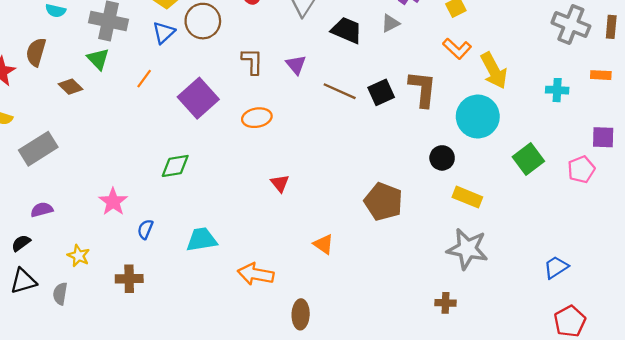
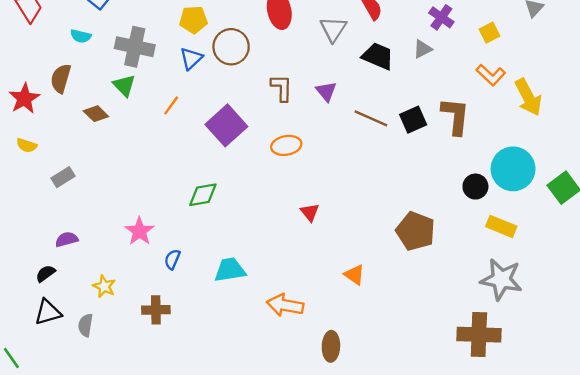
cyan circle: (478, 117) -> (513, 169), moved
gray rectangle: (38, 149) -> (63, 177), size x0.6
brown cross: (446, 303) -> (479, 335), size x2.0

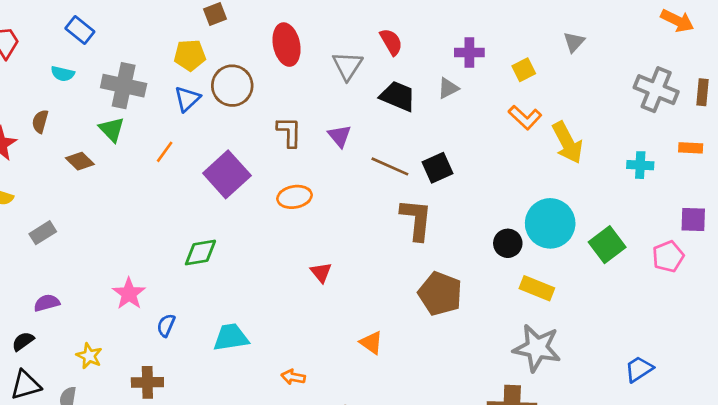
purple cross: (441, 17) -> (469, 53), turned -35
brown semicircle: (61, 78) -> (40, 121), size x0.7
brown L-shape: (455, 116) -> (416, 219), moved
orange arrow: (285, 305) -> (293, 377), size x0.6

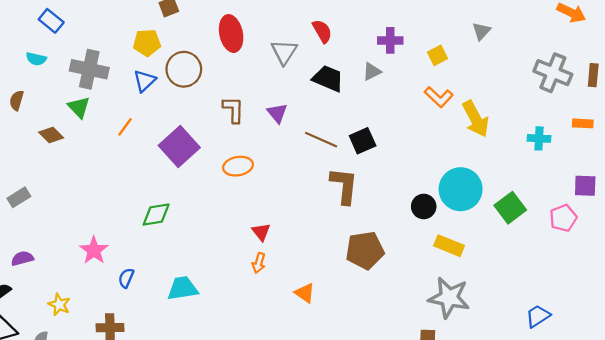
brown pentagon: (440, 294) -> (365, 250), turned -30
orange arrow: (293, 377) -> (259, 263), moved, turned -84

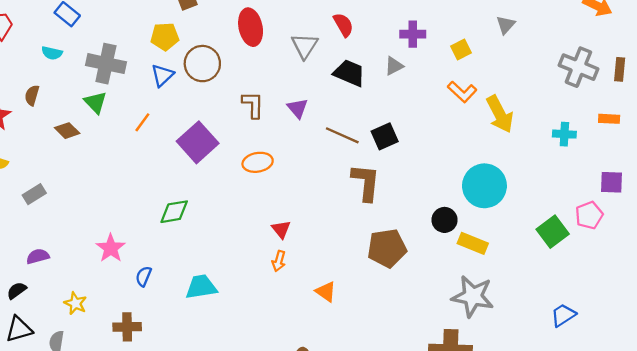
black circle: (424, 206) -> (445, 220), moved
green square: (510, 208) -> (553, 232), moved

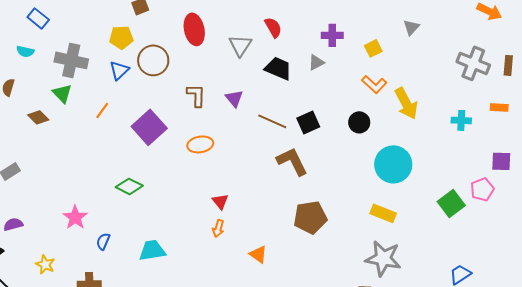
brown L-shape: (366, 182) -> (292, 161), turned -32
green diamond: (174, 212) -> (129, 186), turned 36
black circle: (445, 220) -> (359, 122), moved

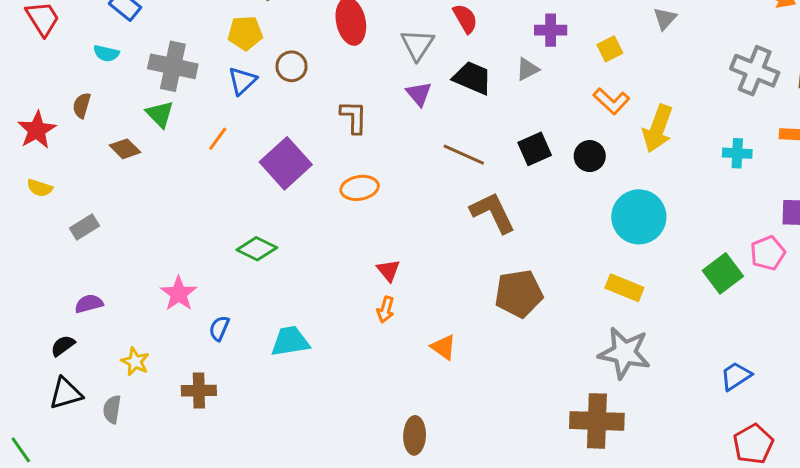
brown circle: (153, 60) -> (292, 66), size x0.7
purple triangle: (234, 98) -> (419, 94), moved
yellow arrow: (406, 103) -> (658, 129), turned 48
black square: (308, 122) -> (535, 149), moved

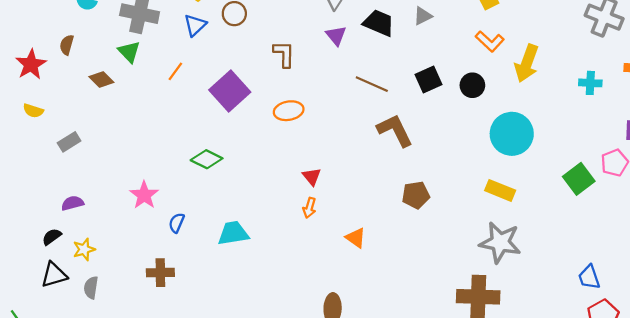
brown pentagon: (519, 294) -> (416, 195), size x0.7
yellow star: (135, 362) -> (84, 249), moved, turned 30
blue trapezoid: (736, 376) -> (589, 277), moved, turned -76

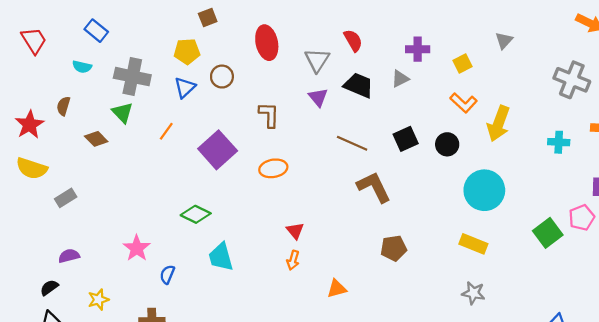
yellow semicircle: (33, 111) -> (32, 168), size x1.6
cyan trapezoid: (233, 233) -> (221, 257), moved, turned -96
orange triangle: (356, 238) -> (337, 289), turned -50
gray star: (500, 242) -> (473, 293), size x0.6
yellow star: (84, 249) -> (98, 300), moved

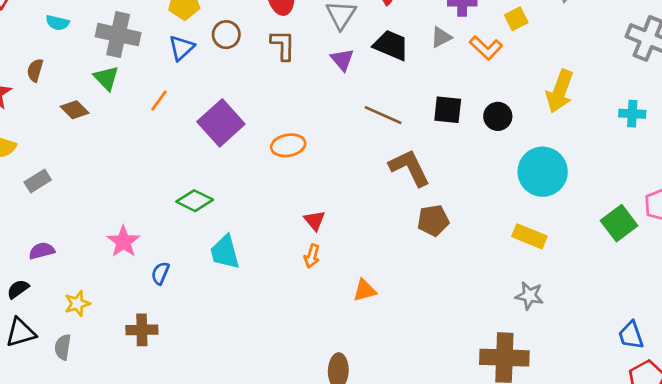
orange L-shape: (464, 103) -> (486, 48), moved
brown L-shape: (269, 115) -> (283, 45), moved
black square: (406, 139) -> (448, 110), turned 30
brown pentagon: (394, 248) -> (433, 220), moved

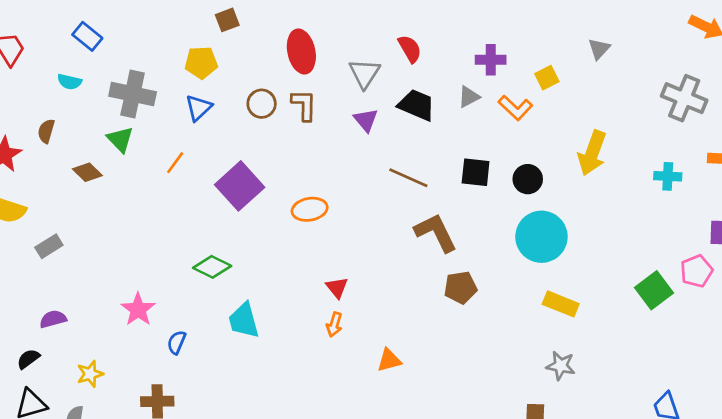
brown circle: (226, 35) -> (262, 104), moved
cyan circle: (543, 172) -> (541, 237), moved

